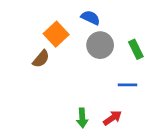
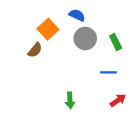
red arrow: (112, 118) -> (118, 100), moved

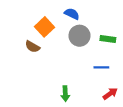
green rectangle: (116, 42) -> (108, 39), turned -56
brown semicircle: (35, 50) -> (32, 47), turned 80

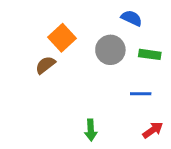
blue semicircle: (72, 14) -> (132, 18), moved
brown semicircle: (32, 47) -> (45, 65), turned 112

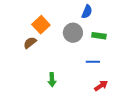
blue semicircle: (132, 18) -> (87, 12), turned 88
green arrow: (91, 130) -> (52, 80), moved

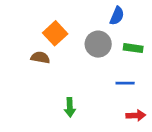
brown semicircle: (30, 43) -> (40, 58), turned 48
red arrow: (101, 86) -> (136, 115), turned 32

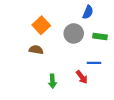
brown semicircle: (40, 58) -> (36, 50), moved
red arrow: (136, 115) -> (82, 77), moved, turned 56

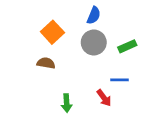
blue semicircle: (88, 12) -> (94, 15), moved
green rectangle: (100, 37) -> (127, 46), turned -32

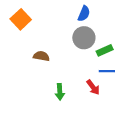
orange square: (52, 32) -> (21, 19), moved
green rectangle: (127, 46) -> (105, 50), moved

